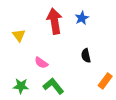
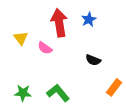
black semicircle: (86, 56) -> (93, 60), turned -56
pink semicircle: (41, 63) -> (45, 48), moved

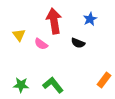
blue star: (89, 19) -> (90, 19), moved
black semicircle: (93, 60) -> (78, 43), moved

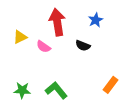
yellow triangle: (19, 35) -> (20, 37), turned 40

